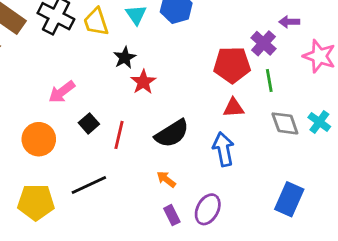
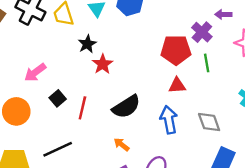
gray diamond: (285, 123) -> (209, 122), moved

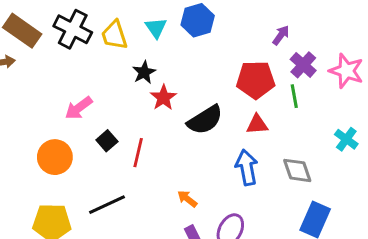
purple arrow: (223, 14) -> (281, 35), moved, turned 126
purple cross: (202, 32) -> (303, 65), moved
black semicircle: (126, 107) -> (205, 120), moved

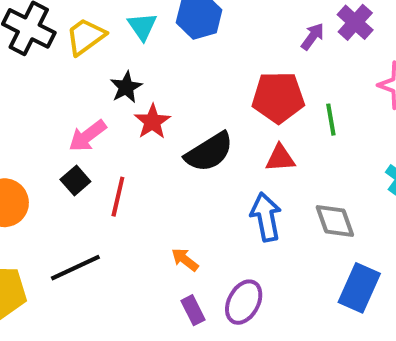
yellow trapezoid: (114, 35) -> (86, 36), turned 72
purple cross: (303, 65) -> (355, 22), moved
pink arrow: (79, 108) -> (88, 136), moved

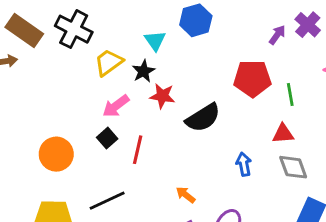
cyan triangle: (142, 26) -> (155, 41), moved
yellow trapezoid: (86, 36) -> (109, 63), moved
red star: (152, 122) -> (162, 96), turned -30
red triangle: (280, 158) -> (283, 134), moved
blue arrow: (266, 217) -> (244, 164), size x0.7

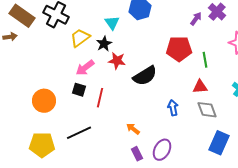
black square: (107, 138) -> (79, 90), turned -32

